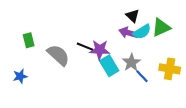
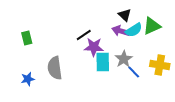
black line: (85, 47) -> (84, 35), moved, turned -56
gray semicircle: (58, 55) -> (55, 68), moved, turned -140
cyan rectangle: (109, 66) -> (103, 62), turned 30
blue star: (20, 76) -> (28, 79), moved

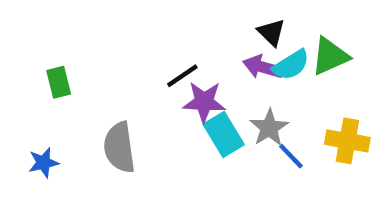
cyan rectangle: (103, 62) -> (224, 134), turned -30
blue star: (28, 79) -> (43, 163), moved

